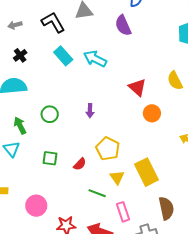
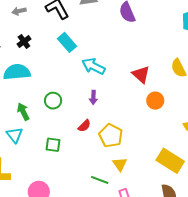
cyan arrow: (95, 59) -> (93, 66), moved
red semicircle: (80, 164) -> (84, 126), moved
yellow rectangle: (146, 172) -> (170, 161), moved, turned -32

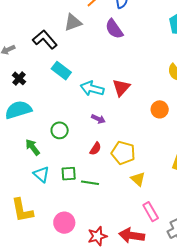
red triangle: (141, 75) -> (121, 87), moved, turned 42
purple arrow: (93, 97) -> (98, 119), turned -56
cyan triangle: (15, 135) -> (41, 174), moved
green line: (100, 180) -> (90, 183), moved

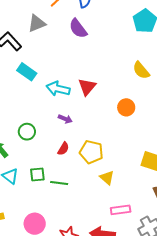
pink rectangle: (151, 212) -> (121, 210), turned -66

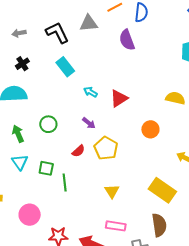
yellow semicircle: (141, 70) -> (175, 98), turned 126
cyan arrow: (58, 89) -> (90, 92), size x0.6
yellow pentagon: (91, 152) -> (106, 148), moved
green line: (59, 183) -> (65, 183), turned 60

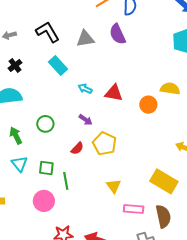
gray triangle: (89, 23) -> (85, 39), moved
red triangle: (119, 98) -> (114, 93), turned 48
orange circle: (150, 129) -> (148, 105), moved
pink circle: (30, 215) -> (44, 201), moved
pink rectangle: (116, 226) -> (134, 209), moved

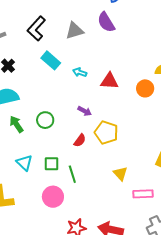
black L-shape: (48, 32) -> (36, 28), turned -100
cyan arrow: (85, 89) -> (80, 72), moved
green arrow: (16, 136) -> (16, 124), moved

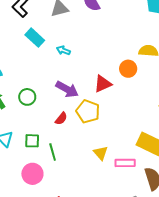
red triangle: (109, 81) -> (103, 84), moved, turned -30
purple arrow: (85, 111) -> (67, 89), size x1.6
pink rectangle: (143, 194) -> (125, 163), moved

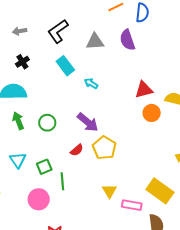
red triangle: (103, 84) -> (144, 90), moved
green square: (32, 141) -> (44, 167), turned -35

